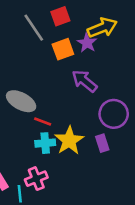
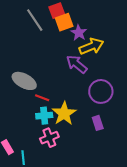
yellow arrow: (102, 28) -> (91, 46), moved
orange square: (63, 49) -> (64, 22), moved
purple rectangle: (102, 143) -> (98, 123), moved
pink cross: (36, 179) -> (49, 138), moved

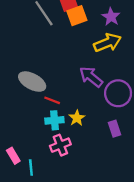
purple star: (79, 33) -> (111, 17), moved
purple arrow: (77, 64) -> (91, 77), moved
yellow star: (64, 114) -> (77, 118), size x0.6

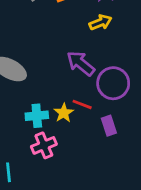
yellow arrow: (107, 43) -> (100, 22), size x0.7
red line: (52, 100) -> (82, 104), moved

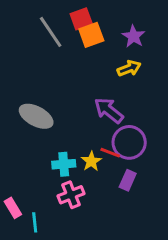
purple circle: (113, 83) -> (129, 142), moved
purple rectangle: (109, 126) -> (128, 180), moved, turned 42

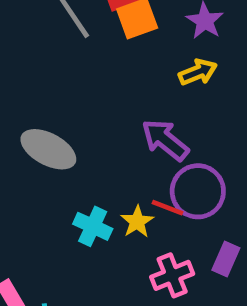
cyan cross: (64, 164) -> (93, 226), turned 30
purple rectangle: (128, 180) -> (226, 259), moved
pink cross: (71, 195) -> (172, 275), moved

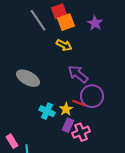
yellow arrow: (198, 72) -> (64, 45), moved, turned 49
purple rectangle: (226, 259) -> (68, 125), moved

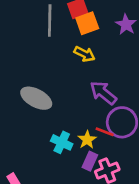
gray line: (38, 20) -> (50, 20), turned 35

